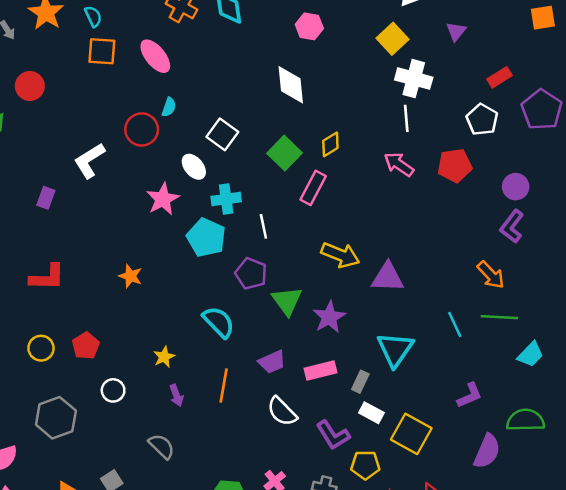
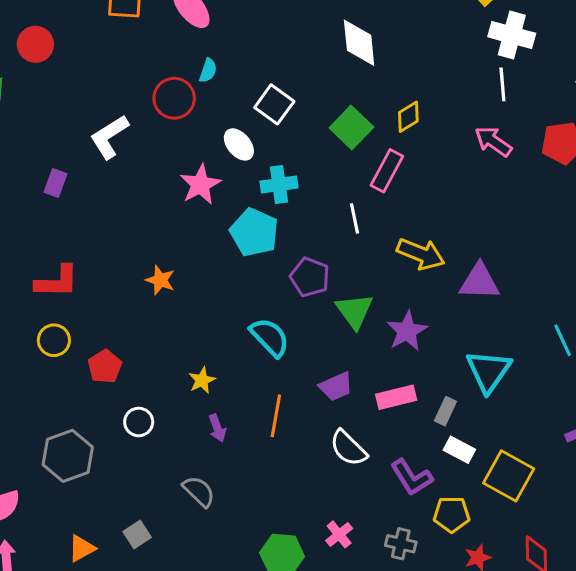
white line: (263, 226) -> (354, 218), moved
yellow circle: (41, 348) -> (54, 340), moved

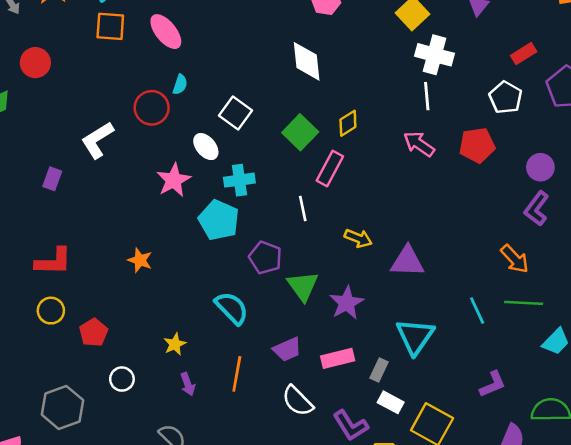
yellow arrow: (421, 254) -> (358, 238), size x0.7

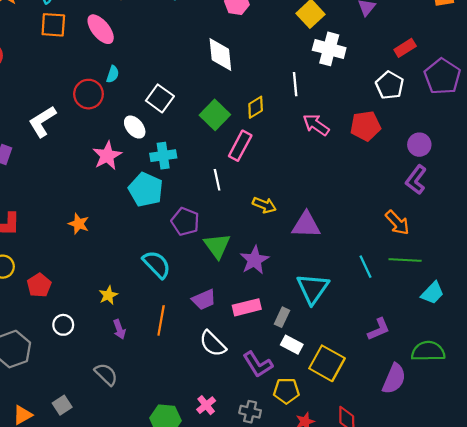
white line: (427, 96) -> (295, 84), moved

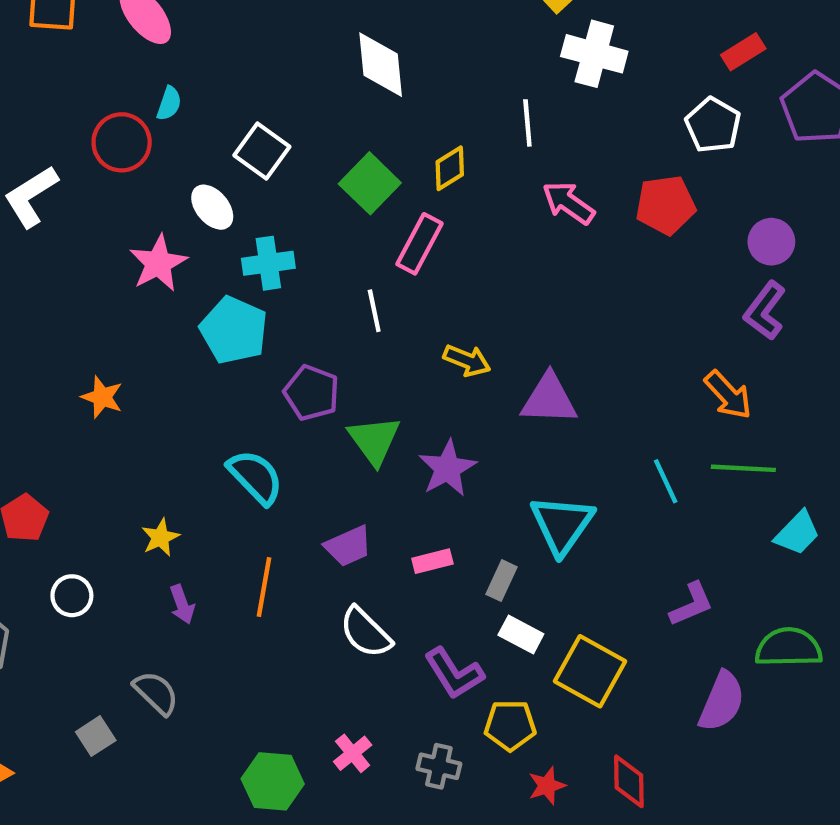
pink rectangle: (247, 307) -> (432, 561), size x0.7
gray square: (62, 405) -> (96, 736), moved

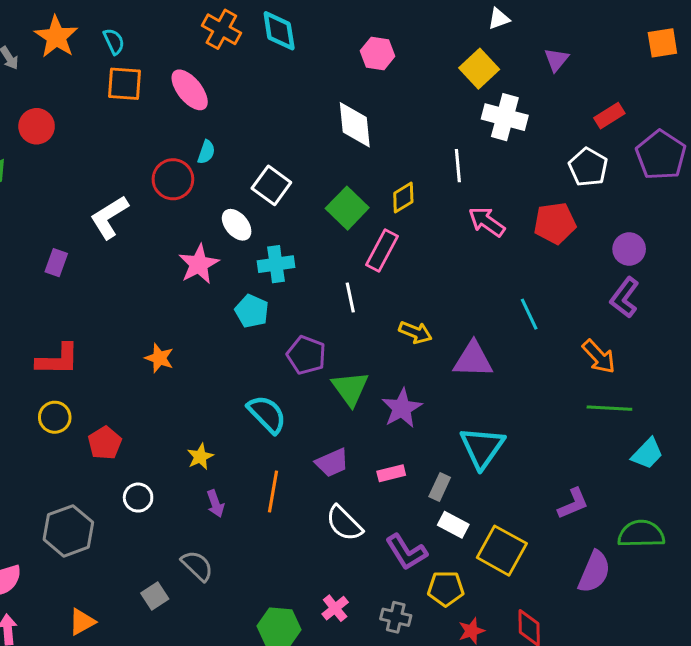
cyan pentagon: (234, 330) -> (252, 311), size x0.7
cyan line: (666, 481) -> (529, 314), moved

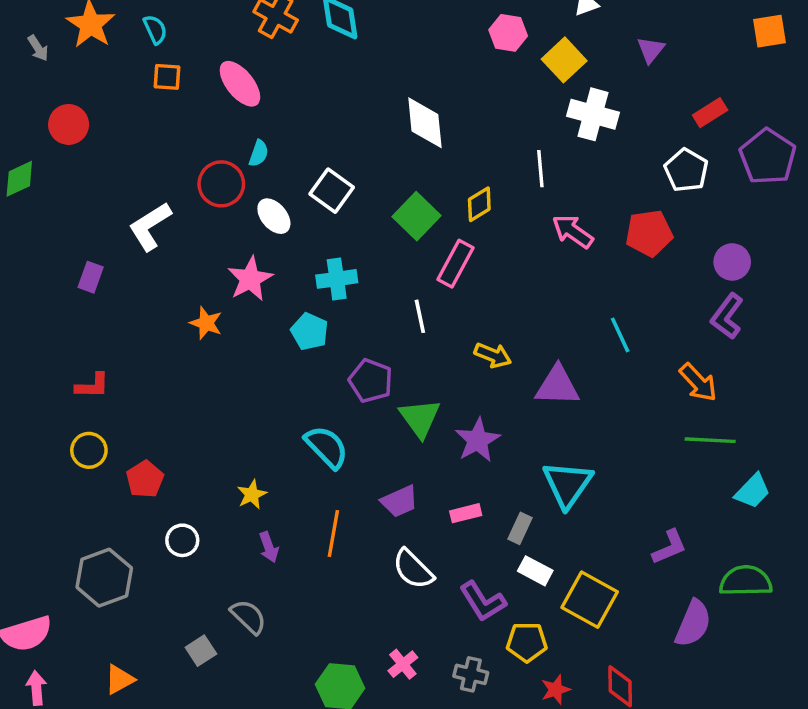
pink hexagon: (378, 53) -> (508, 33), moved
orange square: (124, 84) -> (167, 77), size x0.7
white ellipse: (237, 225) -> (274, 216), moved
orange star: (159, 358) -> (206, 323), moved
red L-shape: (58, 360) -> (92, 386), size x0.7

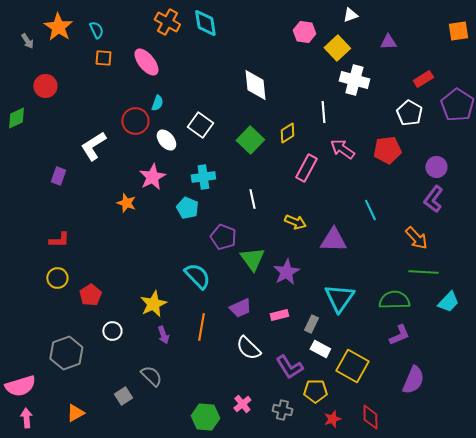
purple triangle: (651, 50) -> (388, 42), turned 48
pink rectangle: (456, 264) -> (306, 168), moved
yellow star: (252, 494) -> (153, 304), size x1.5
green semicircle: (746, 581) -> (394, 300), moved

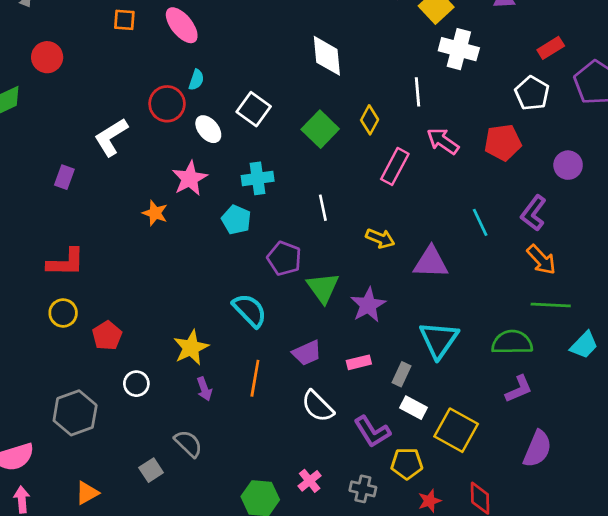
yellow diamond: (287, 133) -> (370, 120), turned -30
purple L-shape: (433, 199) -> (533, 213), moved
red L-shape: (59, 240) -> (66, 262), size x1.4

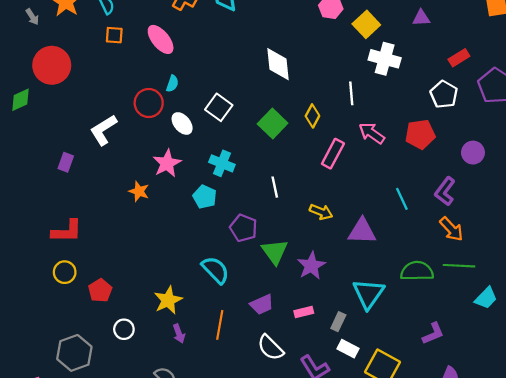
red circle: (47, 57) -> (52, 65), size x1.5
cyan cross: (258, 178) -> (222, 163), turned 30
green semicircle: (512, 342) -> (417, 271), moved

